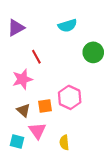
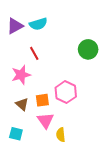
cyan semicircle: (67, 26) -> (38, 24), moved
pink triangle: (37, 131) -> (45, 121), moved

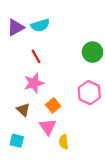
pink star: (21, 75) -> (34, 83), moved
pink hexagon: (66, 92) -> (89, 93), moved
orange square: (42, 100) -> (53, 105), moved, turned -32

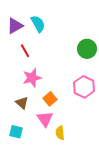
cyan semicircle: (40, 25) -> (38, 24), turned -102
red line: (36, 56) -> (25, 51), moved

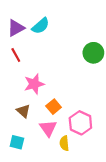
cyan semicircle: (38, 24) -> (41, 26), turned 78
red line: (25, 51) -> (16, 55), moved
pink hexagon: (84, 87) -> (80, 123), moved

